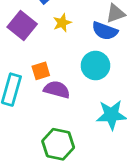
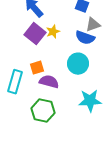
purple square: (22, 26) -> (35, 34), moved
green hexagon: (58, 144) -> (43, 111), moved

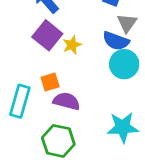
gray triangle: (93, 25) -> (127, 23), turned -35
yellow star: (53, 32) -> (72, 45), moved
cyan circle: (78, 64) -> (124, 64), moved

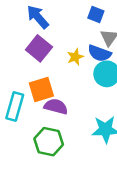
yellow star: (72, 45) -> (75, 57), moved
orange square: (50, 82) -> (41, 90), size x1.5

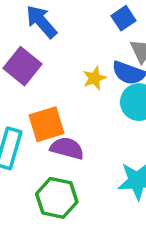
blue square: (96, 15) -> (124, 18), turned 35
purple square: (39, 48) -> (23, 66), moved

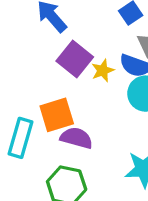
purple square: (23, 66) -> (75, 59), moved

